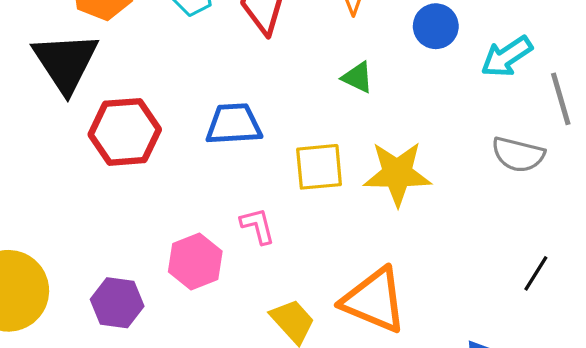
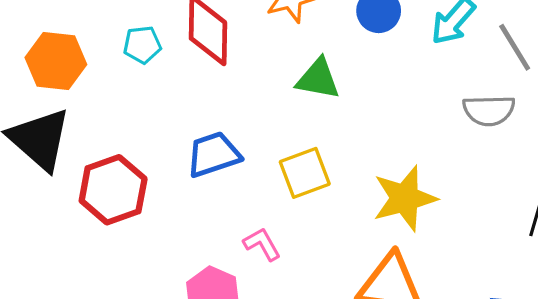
green triangle: (358, 77) -> (318, 79), size x1.4
yellow star: (397, 174) -> (405, 198), moved

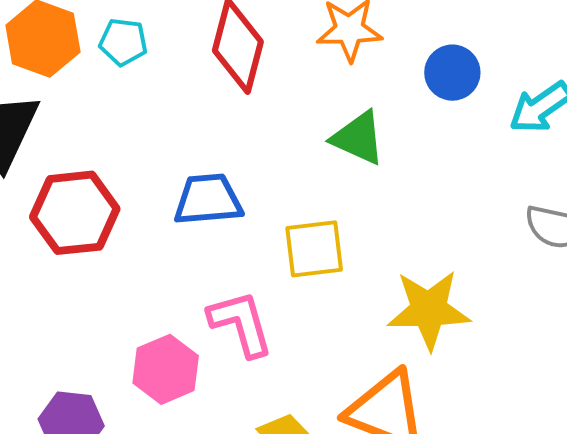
cyan pentagon: (142, 45) -> (123, 42), moved
pink L-shape: (262, 244) -> (241, 323), size x1.5

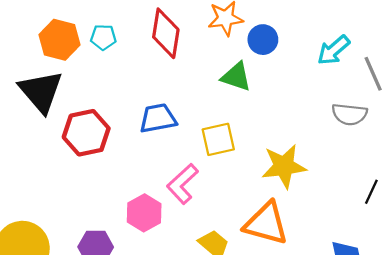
blue circle: (452, 73) -> (263, 40), moved
pink L-shape: (241, 323) -> (182, 184), turned -111

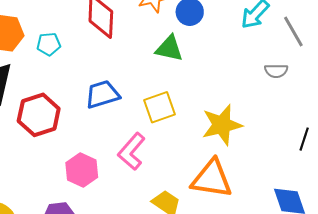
cyan pentagon: (103, 37) -> (49, 44), moved
gray semicircle: (349, 114) -> (276, 71), size x0.7
pink hexagon: (144, 213) -> (82, 170), moved

